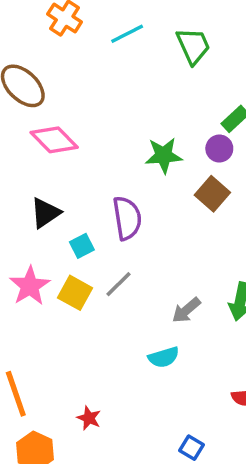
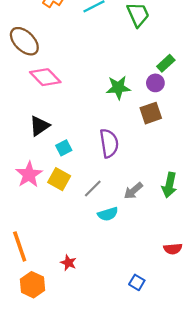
brown square: (212, 194) -> (151, 113), turned 30
purple semicircle: (127, 218) -> (109, 143), moved
gray line: (118, 284) -> (93, 188), moved
cyan semicircle: (164, 357) -> (108, 214), moved

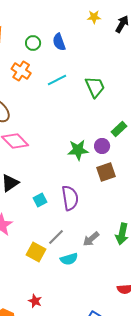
purple circle: (155, 83) -> (102, 146), moved
cyan square: (64, 148) -> (40, 200), moved
yellow square: (59, 179) -> (36, 252), moved

